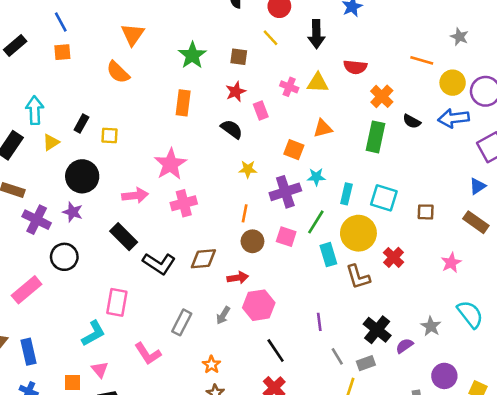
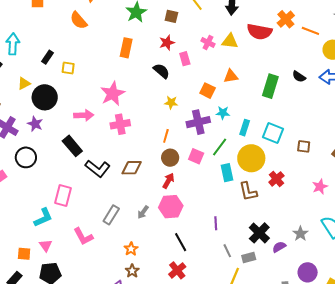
red semicircle: (355, 67) -> (259, 32), size x1.4
orange cross: (382, 96) -> (286, 19), moved
yellow triangle: (51, 142) -> (24, 83), moved
red arrow: (238, 278) -> (168, 181), moved, turned -56

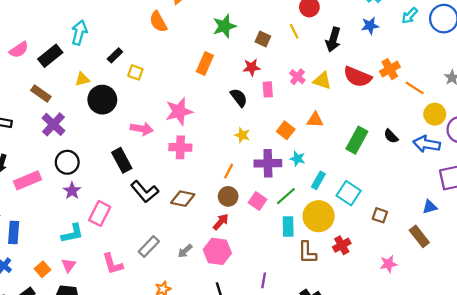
purple star: (35, 124) -> (72, 191), moved
orange square: (24, 254) -> (43, 269), turned 32

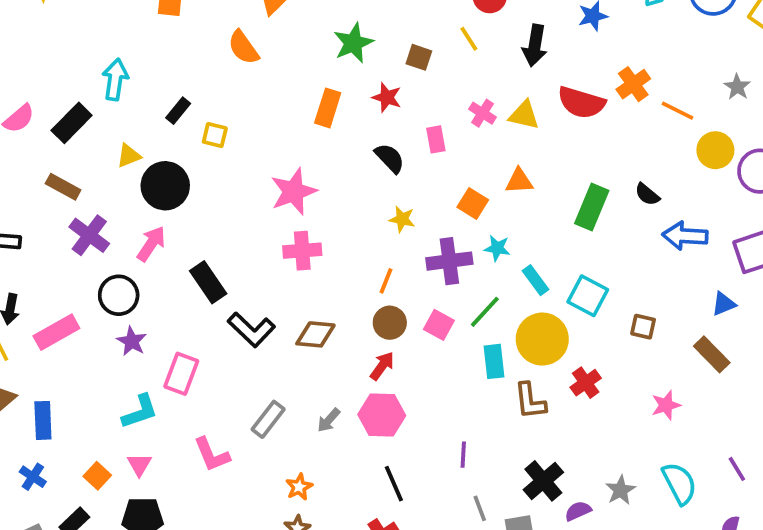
red star: (252, 67) -> (387, 97), moved, turned 30
pink arrow: (142, 129) -> (151, 244), moved, turned -60
blue arrow: (427, 144) -> (685, 236), moved
cyan rectangle: (318, 180) -> (535, 280), turned -60

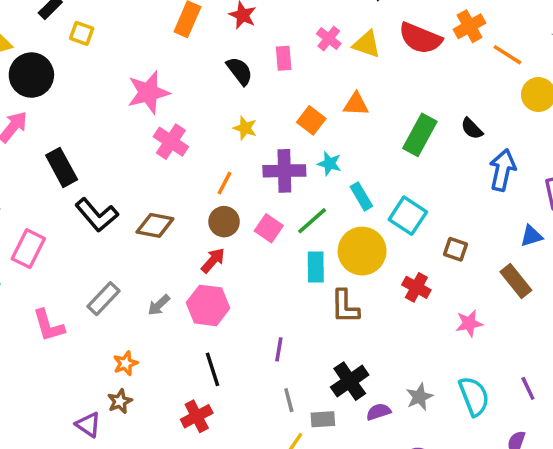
blue arrow: (685, 236) -> (503, 170), turned 93
pink cross: (302, 251) -> (171, 142), moved, turned 32
red cross: (586, 383) -> (416, 287), moved, turned -32

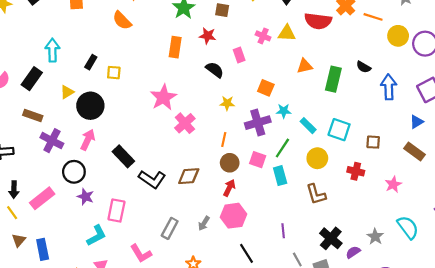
orange triangle: (356, 104) -> (305, 66), moved
pink cross: (171, 142) -> (185, 123), turned 30
yellow circle: (362, 251) -> (317, 158), size x0.7
cyan rectangle: (316, 267) -> (280, 176), moved

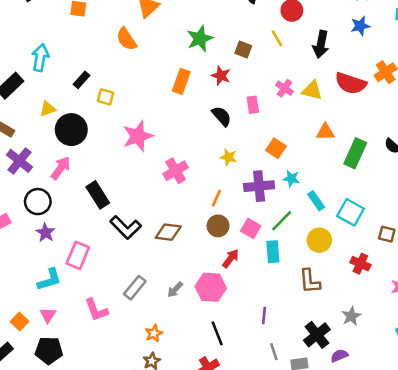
pink star: (163, 97) -> (138, 136), moved
red arrow: (229, 188) -> (231, 259), moved
gray star: (375, 237) -> (351, 316), moved

